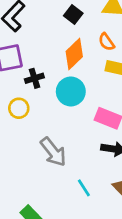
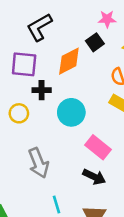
orange diamond: (74, 54) -> (69, 61), moved

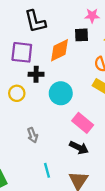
black L-shape: (39, 27) -> (35, 21), turned -75
black square: (95, 42) -> (82, 35), turned 32
gray arrow: (38, 163) -> (32, 135), size x0.6

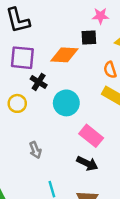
black L-shape: (35, 21) -> (18, 20), moved
orange diamond: (59, 50) -> (64, 55), turned 30
black cross: (36, 74) -> (39, 82), turned 32

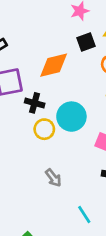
black square: (89, 37) -> (86, 42), moved
yellow circle: (17, 103) -> (44, 129), moved

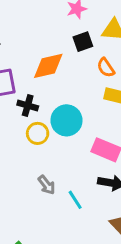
cyan line: (84, 215) -> (75, 200), moved

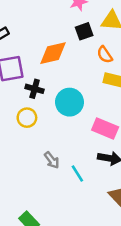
yellow circle: (38, 133) -> (27, 118), moved

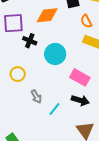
yellow circle: (27, 118) -> (18, 74), moved
cyan line: (77, 174) -> (55, 109), turned 64

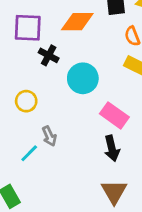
black arrow: (80, 100) -> (112, 148), turned 54
cyan line: (55, 109) -> (29, 153), moved

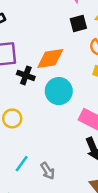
orange diamond: (77, 22) -> (50, 59), moved
gray arrow: (49, 136) -> (48, 171), moved

